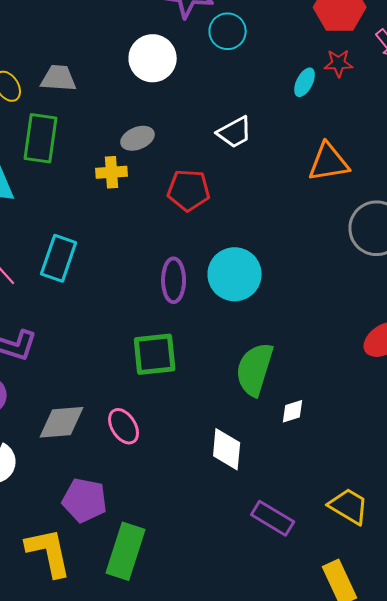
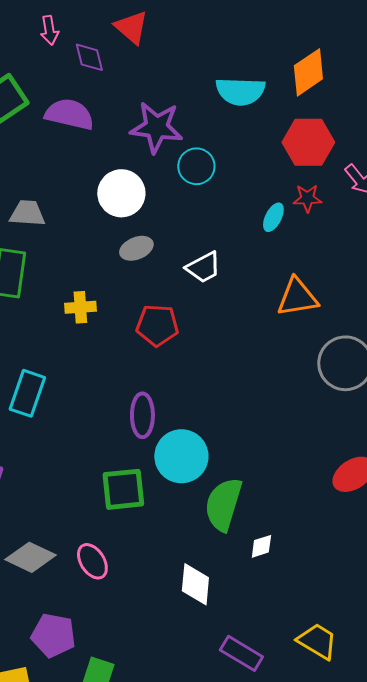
gray ellipse: (138, 138) -> (136, 248), moved
cyan circle: (235, 274) -> (181, 456), moved
gray diamond: (62, 422) -> (30, 557), turned 30

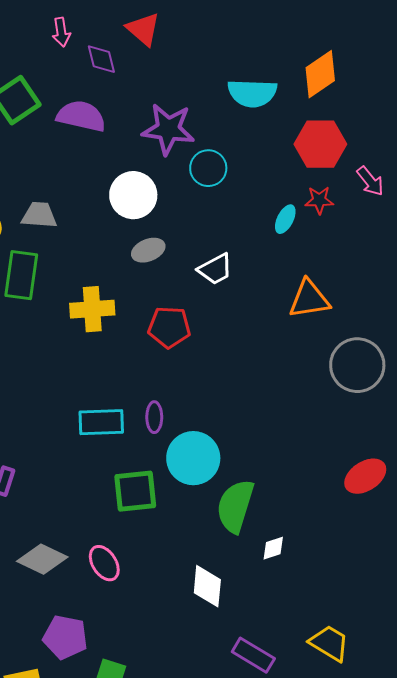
yellow cross: (80, 307) -> (92, 309), size x1.4
cyan rectangle: (27, 393) -> (101, 422), moved, turned 69
purple ellipse: (142, 415) -> (154, 417), size x0.7

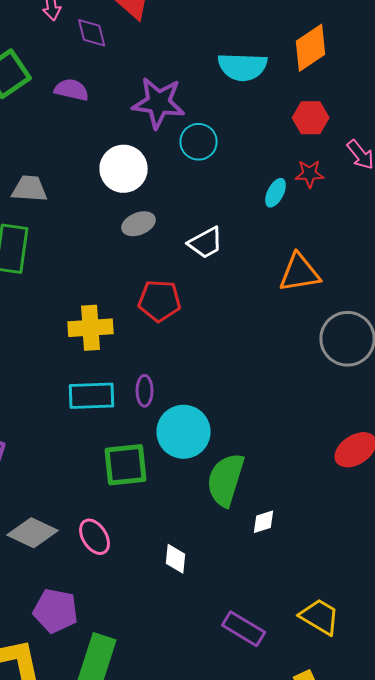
purple semicircle: (81, 116) -> (72, 90), size x0.7
red hexagon: (320, 144) -> (311, 118), size x0.7
yellow cross: (92, 309) -> (91, 328), moved
white diamond: (207, 586) -> (176, 559), moved, size x0.7

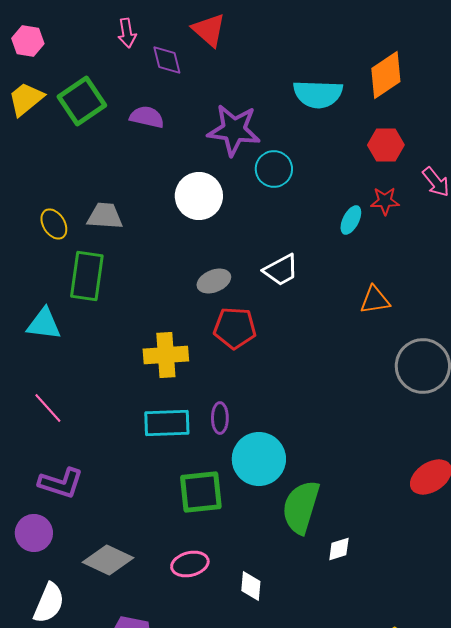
gray ellipse: (139, 224) -> (214, 281), moved
orange triangle: (300, 273) -> (375, 300), size x0.7
pink ellipse: (95, 537) -> (190, 564), moved, turned -72

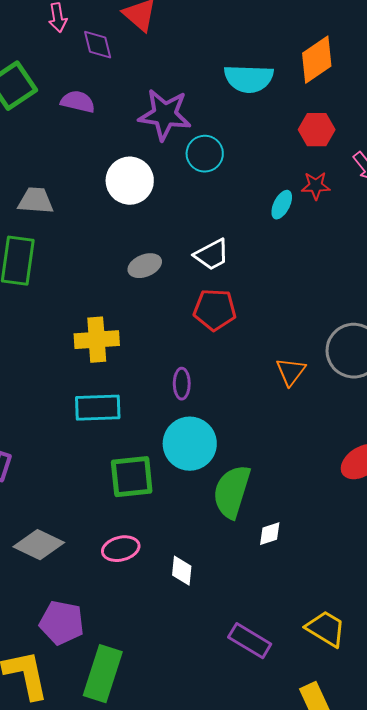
orange triangle: (375, 300) -> (291, 372), moved, turned -44
red pentagon: (235, 328) -> (215, 310), moved
purple ellipse: (220, 418) -> (182, 384), moved

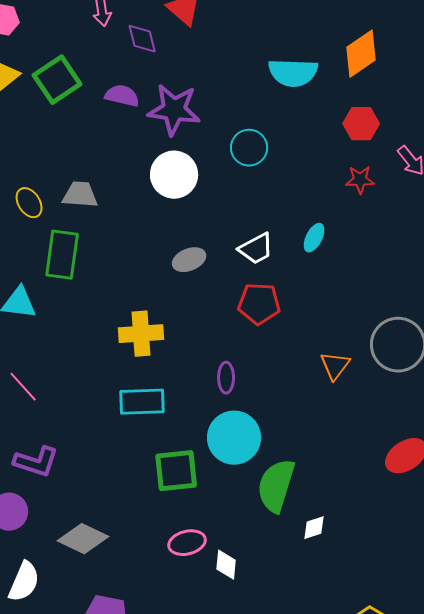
purple star: (165, 115) -> (174, 110), moved
cyan ellipse: (282, 205) -> (314, 238), moved
pink ellipse: (121, 549) -> (187, 543), moved

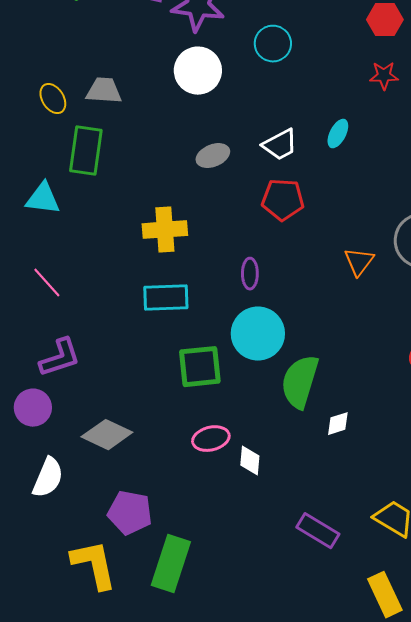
purple L-shape: (36, 462) -> (60, 358), turned -36

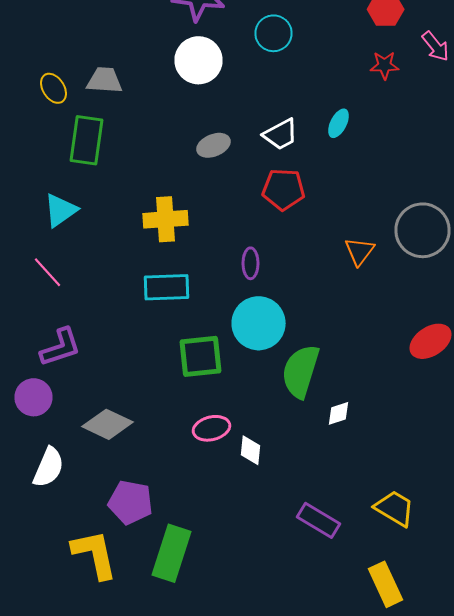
cyan triangle: (43, 199) -> (60, 210), moved, turned -42

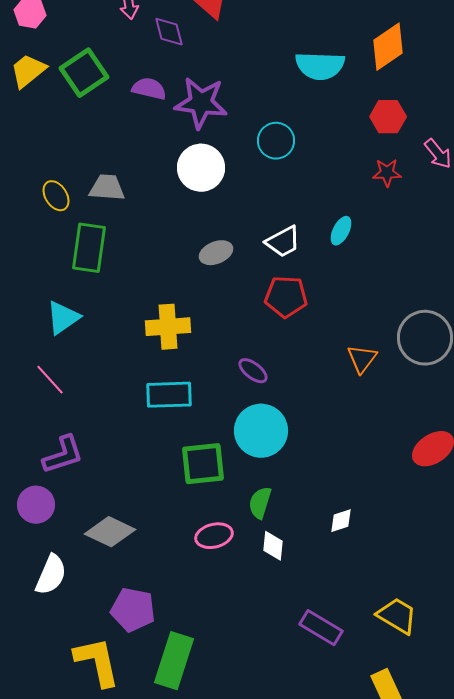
purple ellipse: (250, 263) -> (253, 371), turned -52
green semicircle: (300, 371) -> (260, 503), moved, size x0.6
white diamond: (250, 450) -> (273, 546), moved

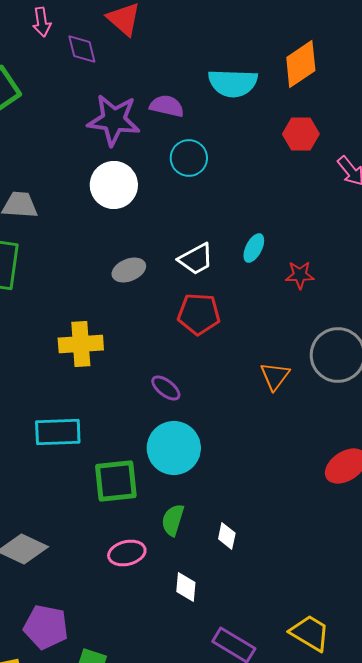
purple semicircle: (149, 89) -> (167, 106), moved
red star: (387, 173) -> (300, 275), moved
cyan rectangle: (169, 395) -> (58, 432), moved
white diamond: (341, 521) -> (227, 536), moved, turned -60
white diamond: (273, 546) -> (186, 587), moved

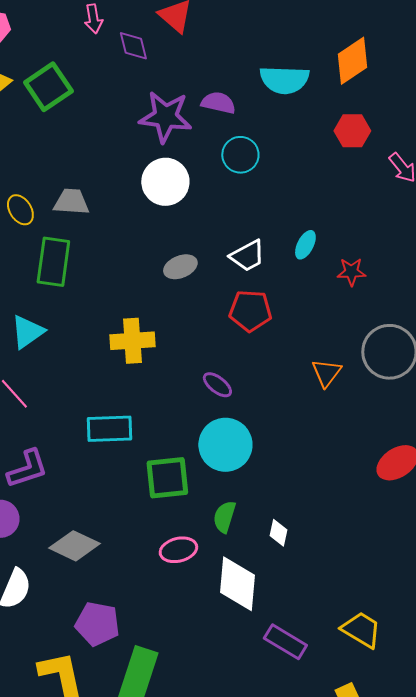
white diamond: (186, 587) -> (237, 584), size x1.8

